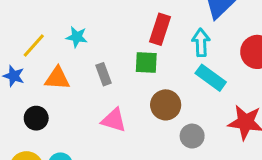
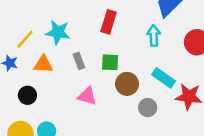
red rectangle: (160, 29) -> (109, 22), moved
cyan star: (77, 37) -> (58, 32), size x1.5
green square: (146, 63) -> (110, 62), moved
cyan rectangle: (211, 78) -> (164, 78), moved

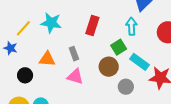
red rectangle: (109, 22) -> (92, 25), moved
gray rectangle: (79, 61) -> (74, 54), moved
green square: (110, 62) -> (119, 47), moved, turned -35
orange triangle: (43, 64) -> (47, 59), moved

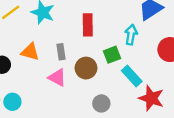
red rectangle: (92, 25) -> (88, 25), turned -30
brown circle: (109, 67) -> (86, 68), moved
gray circle: (126, 87) -> (101, 103), moved

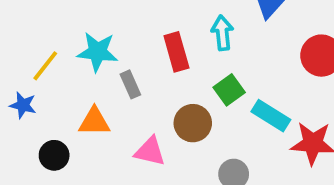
cyan arrow: (131, 35) -> (222, 33), moved
gray rectangle: (61, 52) -> (130, 84), moved

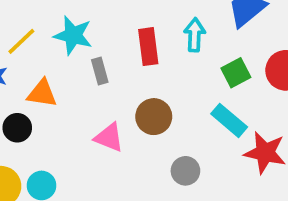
green square: (229, 90) -> (236, 73), moved
orange triangle: (94, 122) -> (42, 93), moved

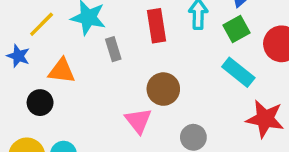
green square: (236, 73) -> (237, 29), moved
cyan rectangle: (229, 120) -> (238, 72), moved
pink triangle: (109, 138) -> (138, 121), moved, turned 32

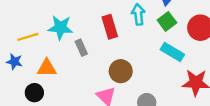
yellow line: (42, 24) -> (28, 37), turned 36

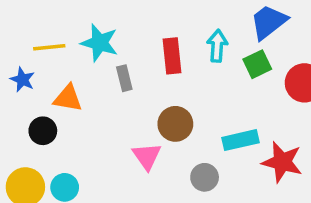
cyan rectangle: (172, 52) -> (241, 140), moved, turned -55

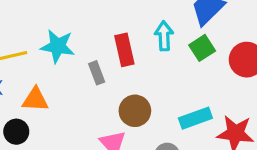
gray rectangle: (124, 78) -> (97, 73), moved

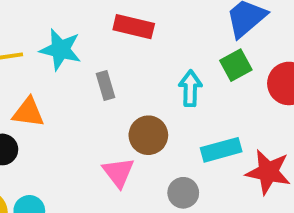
cyan arrow: (164, 36) -> (190, 88), moved
red rectangle: (124, 50) -> (134, 27), moved, turned -68

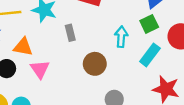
cyan rectangle: (221, 150) -> (150, 55), moved, turned -40
pink triangle: (118, 172) -> (40, 69), moved

